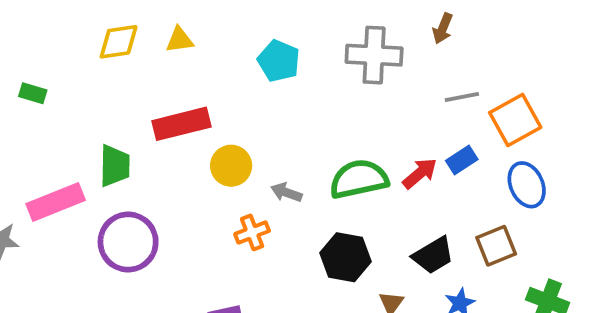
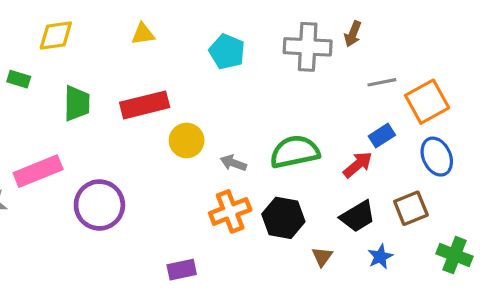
brown arrow: (443, 28) -> (353, 34), moved
yellow diamond: (119, 42) -> (56, 36), moved
green trapezoid: (115, 166) -> (77, 103), moved
red arrow: (420, 173) -> (358, 165), moved
orange cross: (252, 232) -> (230, 211), moved, size x1.4

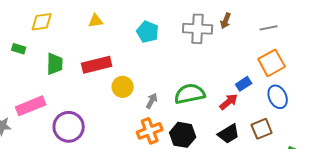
gray line: (382, 82) -> (269, 28), moved
gray arrow: (233, 163) -> (152, 101), turned 98

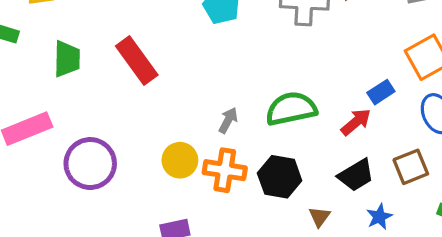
red rectangle: (97, 65) -> (137, 61), turned 68
yellow circle: (123, 87) -> (180, 160), moved
orange cross: (150, 131) -> (225, 170), turned 30

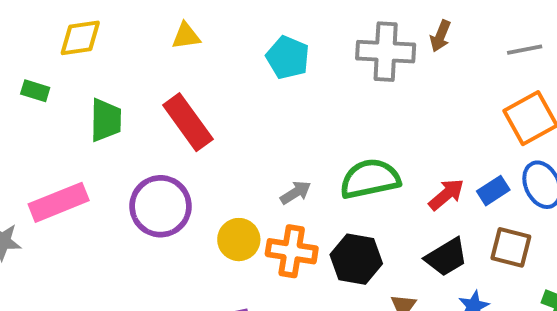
blue rectangle: (381, 92) -> (493, 191), moved
gray arrow: (228, 120) -> (296, 193), turned 30
purple circle: (90, 164) -> (161, 206), moved
brown square: (411, 167) -> (511, 247), turned 36

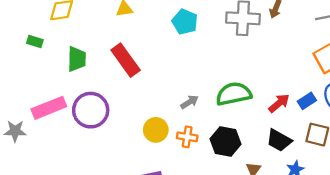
purple circle: (161, 206) -> (91, 110), moved
orange cross: (292, 251) -> (187, 137), size x0.7
black trapezoid: (446, 257) -> (279, 140), turned 60

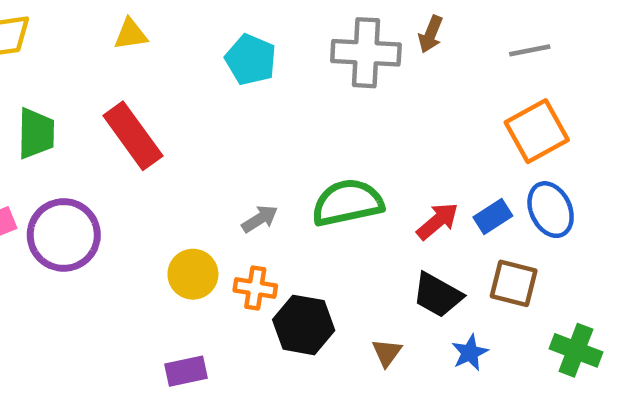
black hexagon: (226, 142) -> (304, 325), moved

